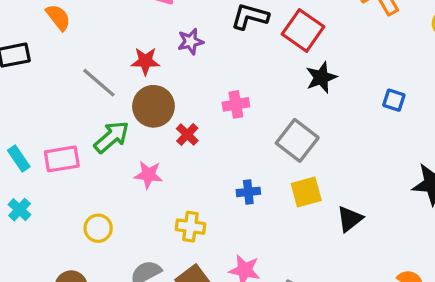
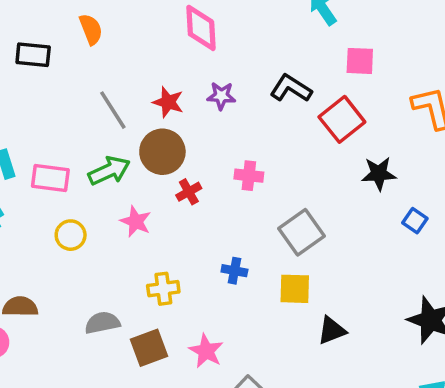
black star: (321, 77) -> (379, 174), moved
yellow cross: (190, 227) -> (163, 289), turned -32
yellow circle: (98, 228) -> (71, 235), moved

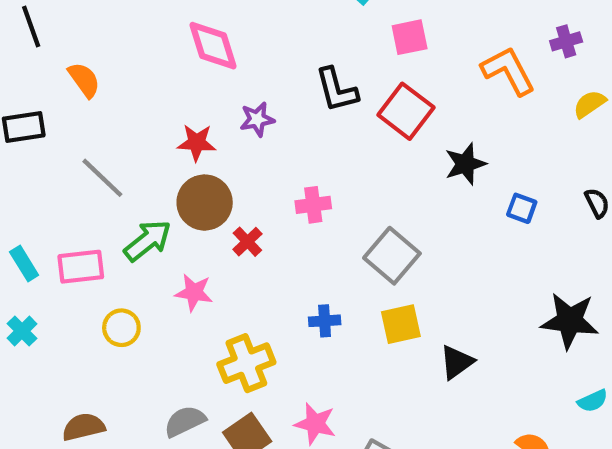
black L-shape: (291, 88) -> (337, 90), turned -123
gray line: (113, 110) -> (102, 178), moved
yellow cross: (163, 289) -> (246, 363), size x1.4

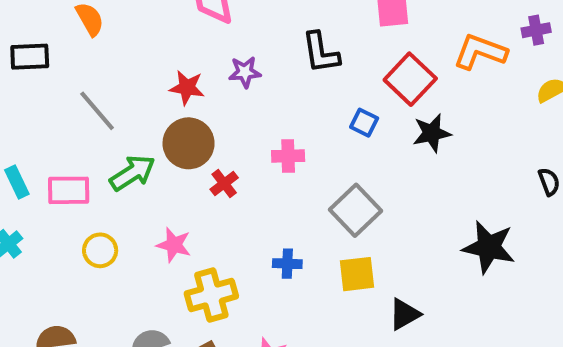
orange L-shape: (508, 71) -> (480, 52), turned -48
red square: (406, 111) -> (410, 79), moved
blue square: (522, 208) -> (364, 123), moved
pink star: (194, 292) -> (174, 245), moved
black star: (570, 321) -> (489, 247), moved

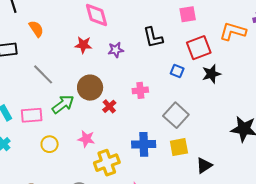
red square: (410, 79) -> (199, 48), turned 30
red star: (187, 88) -> (83, 45), moved
blue cross: (287, 264) -> (144, 144), size x1.6

